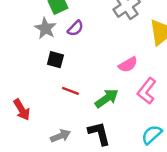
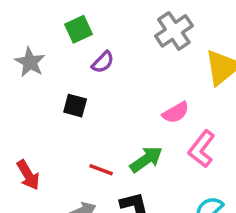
gray star: (45, 28) -> (30, 62), moved
red line: (70, 91) -> (101, 170), moved

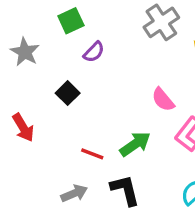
black square: (75, 106) -> (68, 93), turned 30
pink semicircle: (176, 112) -> (163, 100), turned 80
red arrow: (28, 175) -> (23, 128), moved

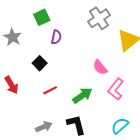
purple semicircle: (94, 52) -> (56, 37), turned -32
red line: (92, 154) -> (50, 90), moved, turned -48

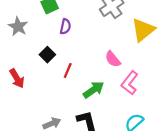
red line: (50, 90) -> (68, 70), moved, turned -40

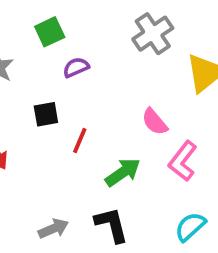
purple semicircle: (65, 26) -> (76, 67), turned -126
black square: (47, 55) -> (46, 114), turned 35

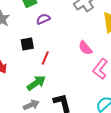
green arrow: (123, 172) -> (36, 83), moved

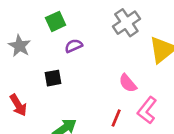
red line: (45, 58) -> (116, 118), moved

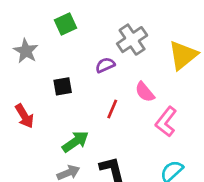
gray cross: (126, 23) -> (132, 40), moved
purple semicircle: (74, 46) -> (105, 65), moved
red line: (116, 118) -> (112, 109), moved

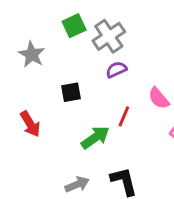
gray cross: (132, 40) -> (109, 36), moved
green arrow: (75, 142) -> (95, 138), moved

